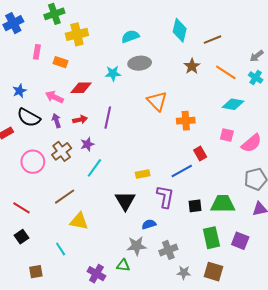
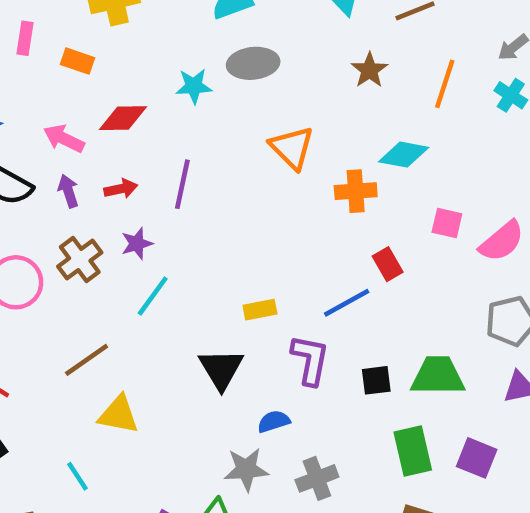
orange line: (226, 72) -> (445, 84), turned 75
cyan diamond: (233, 104) -> (404, 155), moved

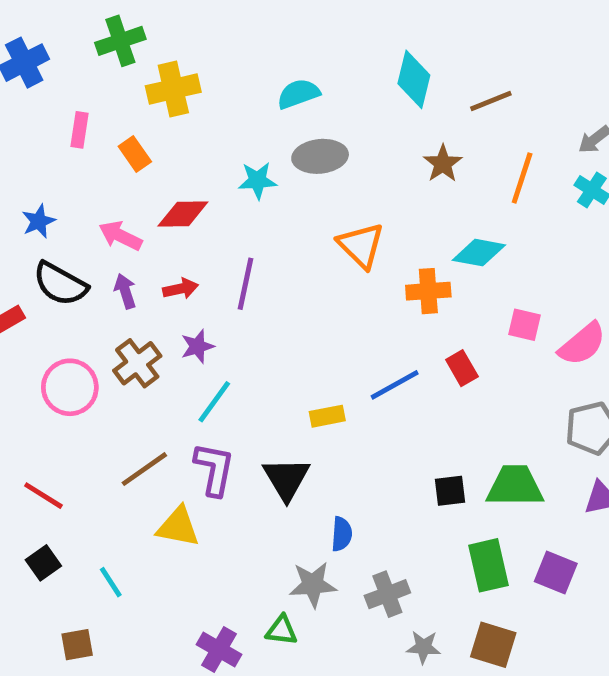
orange rectangle: (77, 61) -> (135, 154), turned 36
blue line: (347, 303) -> (395, 385), moved
purple L-shape: (310, 360) -> (214, 469), moved
blue semicircle: (274, 421) -> (342, 534), turned 112
cyan line: (77, 476) -> (111, 582), moved

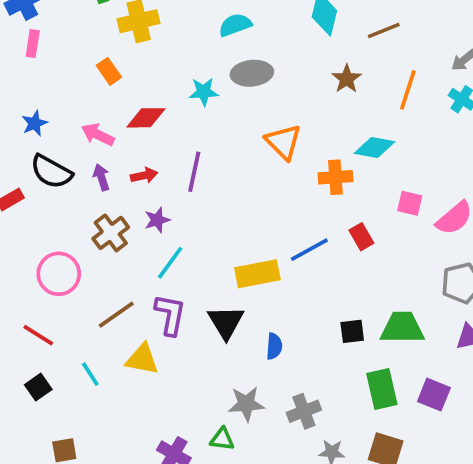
pink rectangle: (79, 130) -> (33, 43), moved
pink circle: (70, 387) -> (59, 274), moved
yellow rectangle: (327, 416) -> (257, 274), size x1.6
blue semicircle: (342, 534) -> (274, 346), moved
cyan line: (111, 582) -> (90, 374), moved

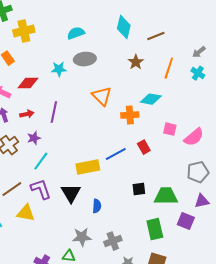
purple L-shape: (170, 315) -> (41, 189), turned -30
black square: (352, 331) -> (139, 189), moved
purple square: (434, 395) -> (186, 221), moved

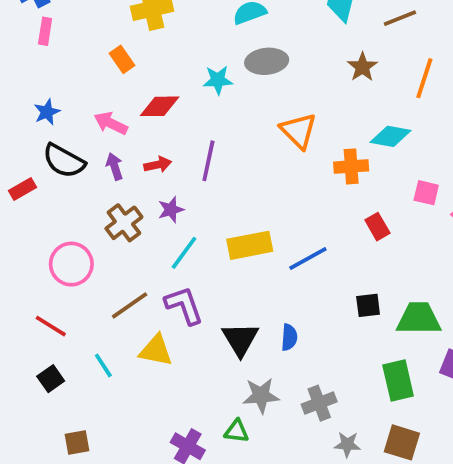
blue line: (116, 154) -> (308, 258), moved
yellow rectangle: (88, 167) -> (250, 245), moved
black triangle: (71, 193) -> (240, 339), moved

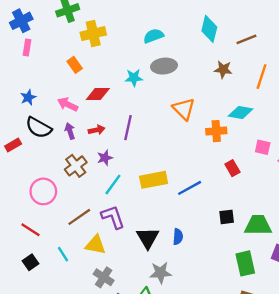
brown star: (362, 67) -> (223, 70), turned -30
gray cross: (319, 403) -> (104, 277), moved, turned -36

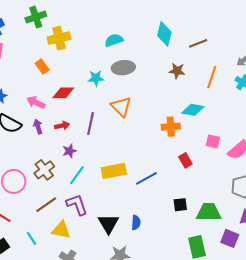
orange triangle: (184, 109) -> (121, 107), moved
brown cross: (76, 166) -> (44, 170), moved

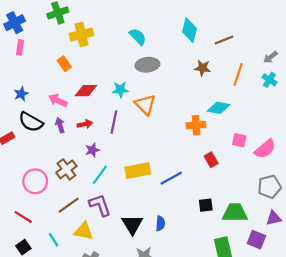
cyan semicircle: (114, 40) -> (138, 37), turned 66
cyan star: (96, 78) -> (120, 90), moved

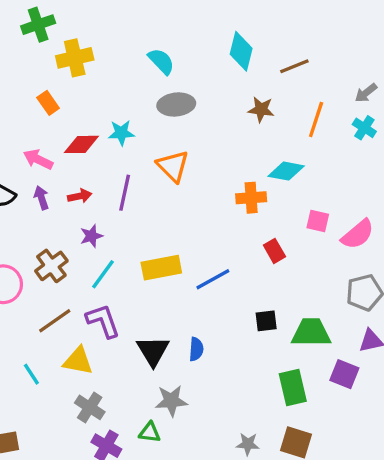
cyan star: (120, 90) -> (121, 133), moved

